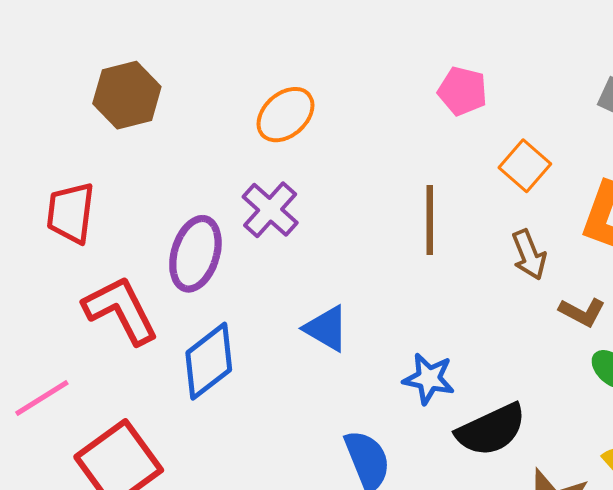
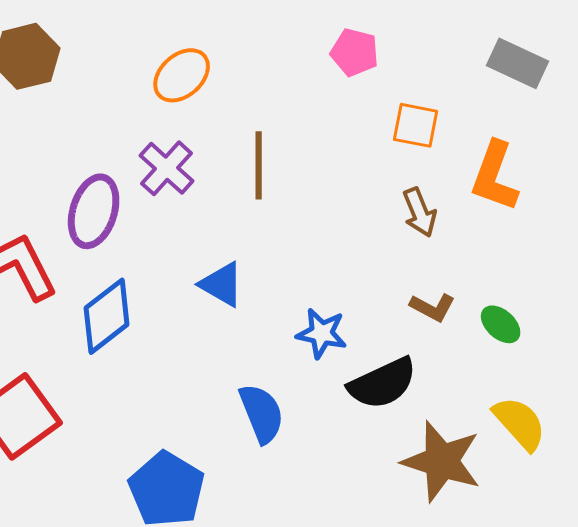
orange square: (525, 166) -> (416, 125), turned -30
brown line: (430, 220) -> (259, 165), moved
brown L-shape: (582, 312) -> (433, 307), moved

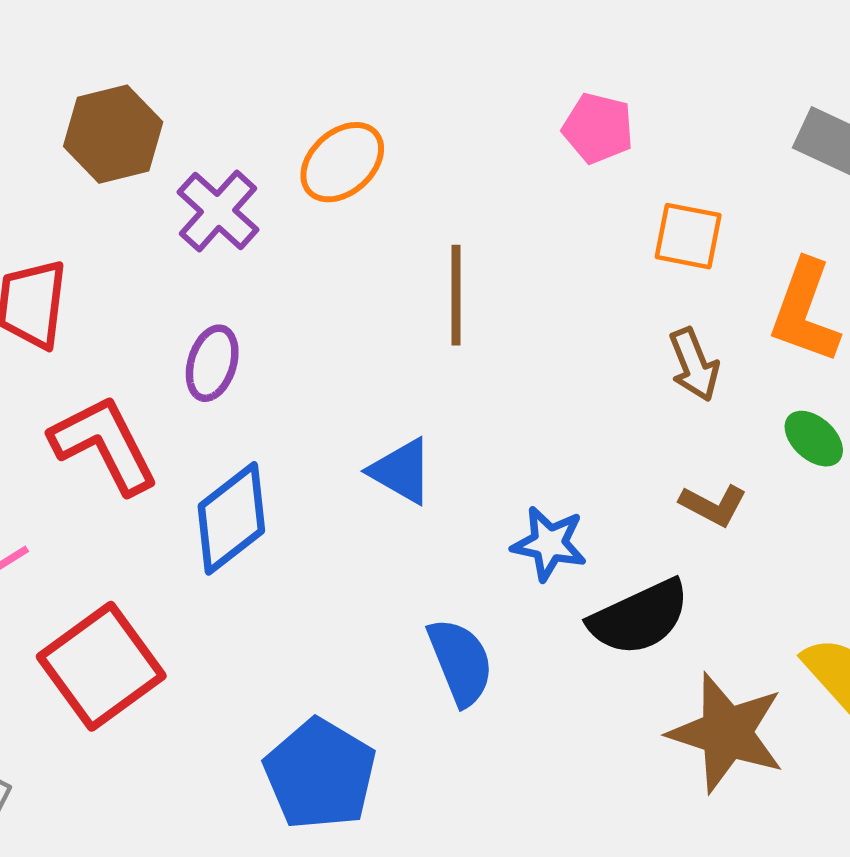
purple cross: (167, 168) -> (218, 211), moved
purple ellipse: (94, 211) -> (212, 363), size x0.7
green ellipse: (501, 324) -> (814, 439), moved

